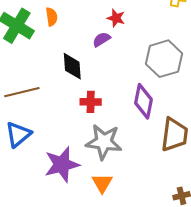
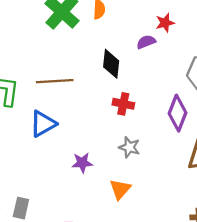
red star: (116, 18) -> (165, 23), turned 30
gray star: (104, 142) -> (129, 147), size x0.6
purple star: (62, 165) -> (82, 163), size x0.6

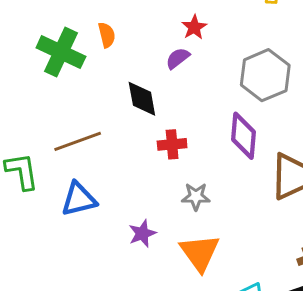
blue triangle: (43, 124) -> (79, 199), turned 32
orange triangle: (120, 189) -> (200, 253), size x1.4

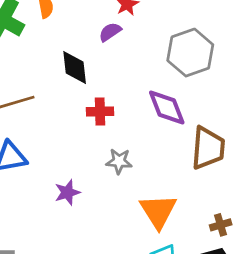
purple diamond: (244, 136) -> (167, 108), turned -30
orange triangle: (200, 253) -> (158, 211), moved

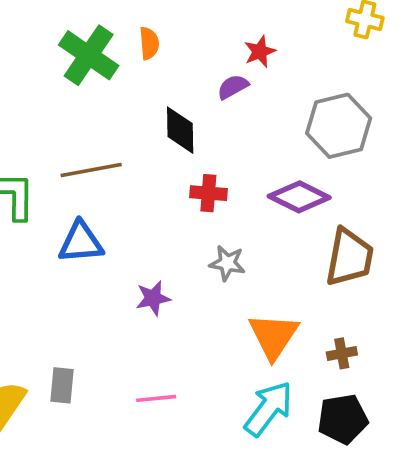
purple diamond: (167, 108) -> (299, 197), turned -48
brown cross: (221, 225) -> (342, 353), moved

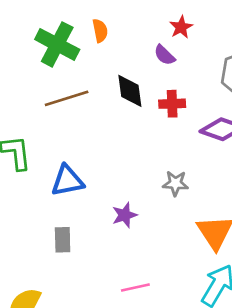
purple semicircle: (233, 87) -> (164, 55), turned -100
brown line: (91, 170) -> (67, 98), moved
red cross: (208, 193) -> (172, 104), moved
gray rectangle: (62, 385) -> (63, 240), moved

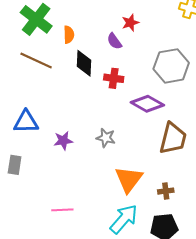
orange semicircle: (100, 31) -> (69, 35), moved
brown line: (67, 98) -> (36, 61), turned 32
purple star: (125, 215) -> (63, 141), moved

